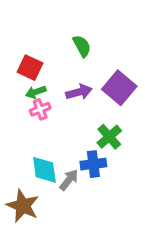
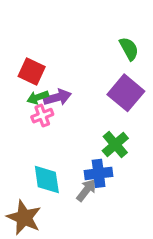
green semicircle: (82, 46) -> (129, 49), moved
purple arrow: (79, 92) -> (57, 97), moved
gray arrow: (69, 180) -> (86, 190), moved

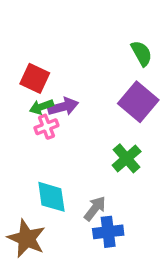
blue cross: (99, 173) -> (108, 232), moved

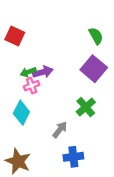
red square: (35, 78) -> (15, 36), moved
cyan diamond: (51, 197) -> (21, 113), moved, turned 35
gray arrow: (95, 208) -> (60, 130), moved

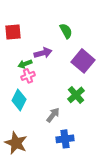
red square: (15, 36) -> (13, 32), turned -30
green semicircle: (96, 36) -> (66, 31), moved
purple arrow: (43, 72) -> (43, 53), moved

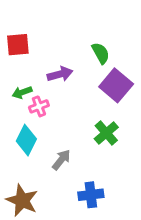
green semicircle: (66, 31) -> (101, 53), moved
green arrow: (25, 64) -> (22, 92), moved
gray arrow: (53, 115) -> (61, 160), moved

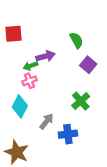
purple square: (116, 85) -> (88, 65), size x0.7
green arrow: (22, 92) -> (31, 66), moved
blue cross: (91, 195) -> (68, 134), moved

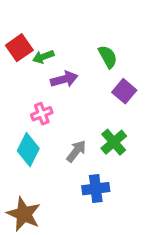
red square: (13, 34) -> (19, 48), turned -30
green arrow: (31, 66) -> (43, 57), moved
gray arrow: (47, 121) -> (76, 151), moved

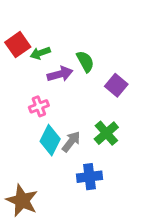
green semicircle: (108, 57) -> (85, 61), moved
cyan diamond: (28, 150) -> (50, 140), moved

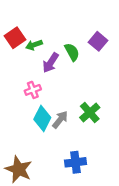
purple arrow: (60, 74) -> (51, 63), turned 138
purple square: (116, 85) -> (98, 41), moved
blue cross: (89, 177) -> (76, 162), moved

